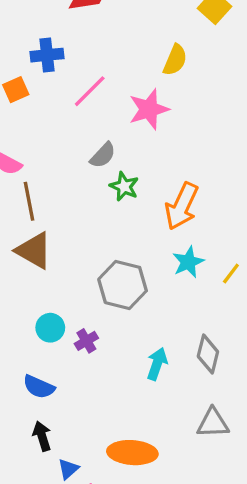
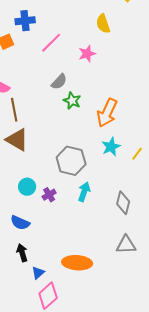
yellow semicircle: (175, 60) -> (103, 24), turned 138
pink star: (149, 109) -> (87, 54), size x0.7
cyan arrow: (157, 364) -> (84, 192), moved

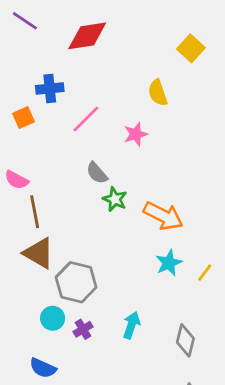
gray semicircle: (59, 82) -> (97, 173), turned 96
orange arrow: (107, 113) -> (163, 216), turned -88
gray hexagon: (71, 161) -> (76, 282), moved

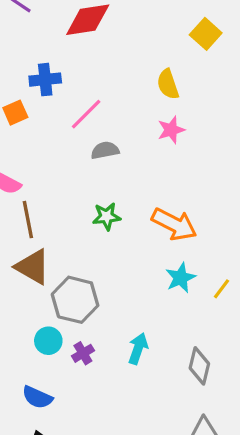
pink star: (136, 134) -> (171, 130), moved
gray semicircle: (97, 173) -> (105, 150), moved, turned 120
green star: (115, 199) -> (107, 216), moved, turned -30

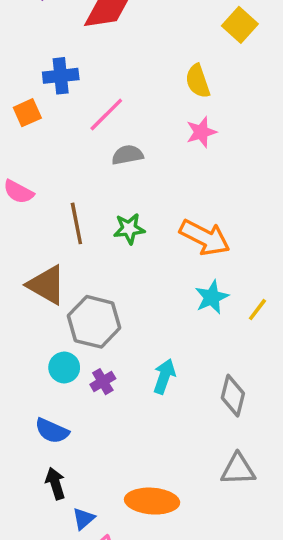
brown line: (28, 220) -> (76, 223), moved

